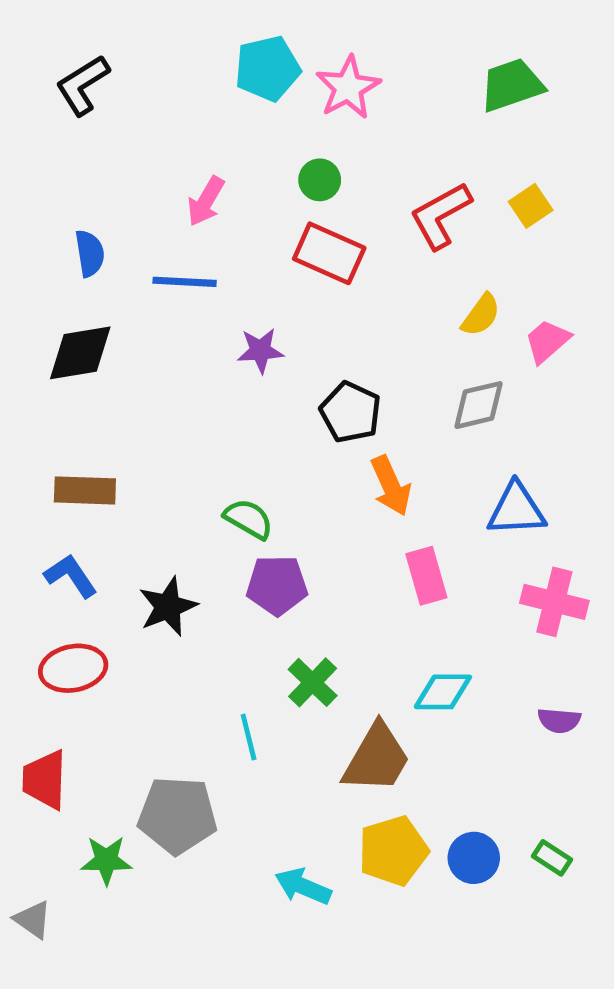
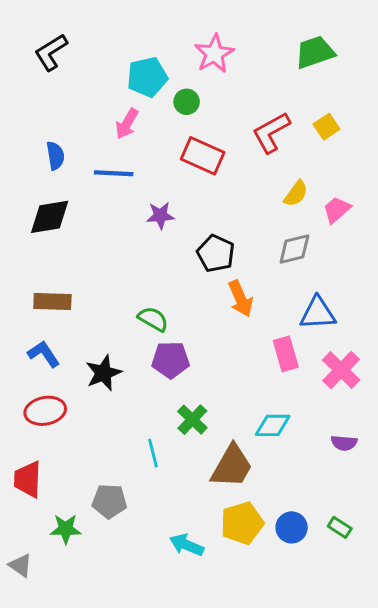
cyan pentagon: (268, 68) -> (147, 77), moved
green circle: (320, 180) -> (187, 102), moved
pink rectangle: (426, 576) -> (286, 354), moved
pink cross: (554, 602) -> (341, 370), turned 30
gray pentagon: (177, 815) -> (109, 501), size x0.7

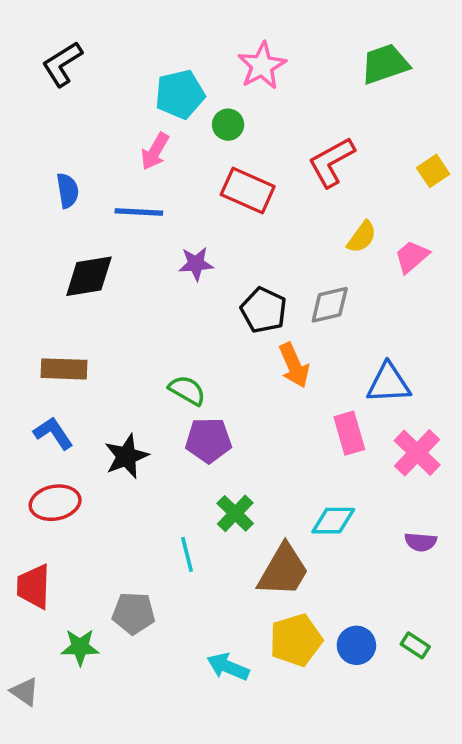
yellow square: (327, 127) -> (433, 171), moved
black diamond: (50, 217) -> (89, 276), moved
gray diamond: (294, 249) -> (330, 305), moved

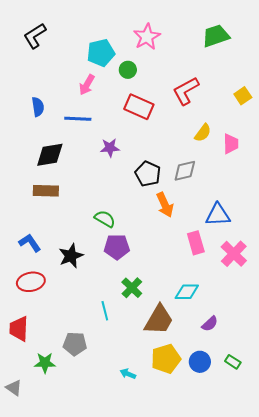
pink trapezoid: (412, 257) -> (231, 144), turned 130
brown rectangle: (64, 369) -> (46, 191), moved
purple semicircle: (421, 542) -> (210, 324), moved, turned -48
cyan arrow: (228, 667) -> (128, 374), size x0.7

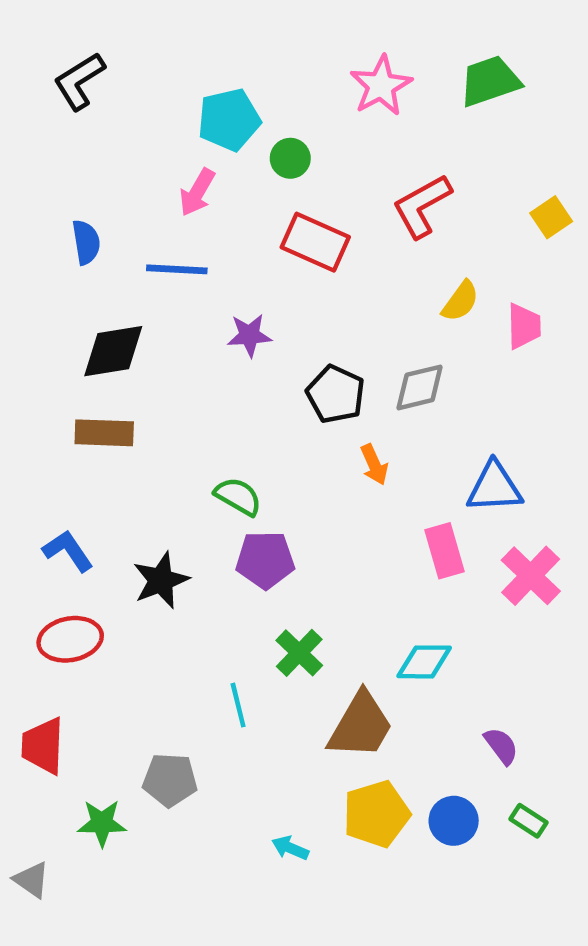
pink star: (147, 37) -> (381, 86), moved
orange arrow: (165, 205) -> (374, 465), size x0.7
purple semicircle: (210, 324) -> (501, 746), moved, turned -84

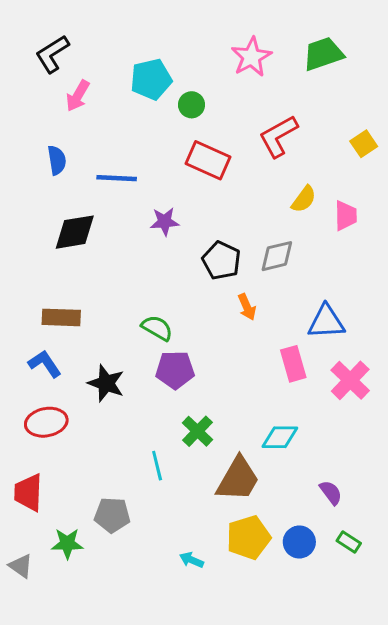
pink arrow: (197, 192) -> (78, 96), moved
brown rectangle: (104, 433) -> (61, 317), moved
black star: (161, 580) -> (106, 383), turned -30
gray triangle: (32, 880) -> (21, 566), moved

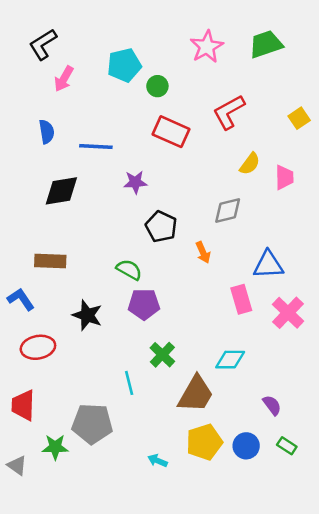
black pentagon: (221, 261) -> (161, 227), moved
blue L-shape: (45, 364) -> (21, 299), moved
gray pentagon: (112, 515) -> (92, 424), size x1.4

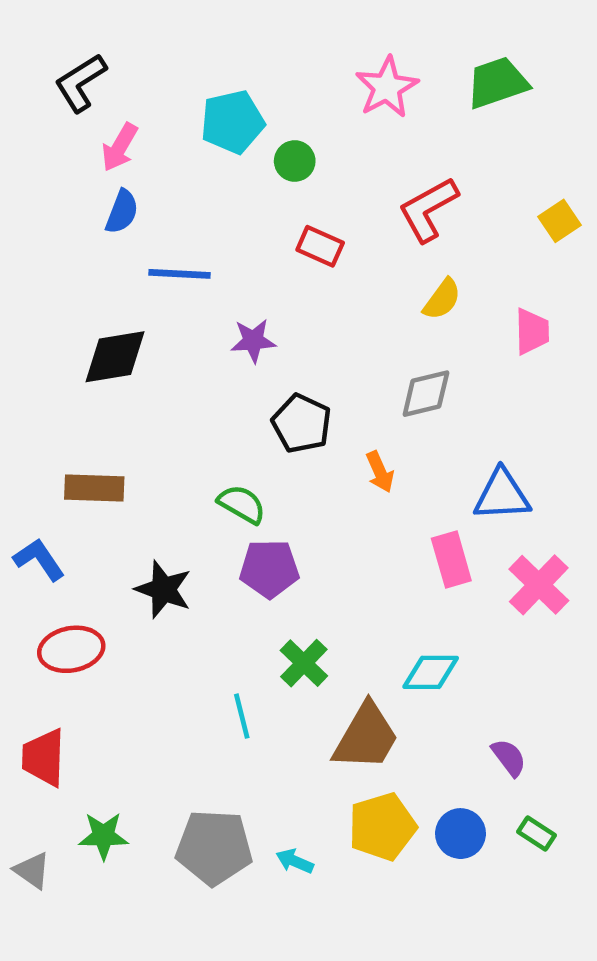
blue semicircle: (47, 132) -> (122, 212), moved, turned 30
red rectangle: (171, 132) -> (320, 246), size x0.7
yellow semicircle: (250, 164) -> (442, 299), moved
gray pentagon: (92, 424) -> (214, 847), moved

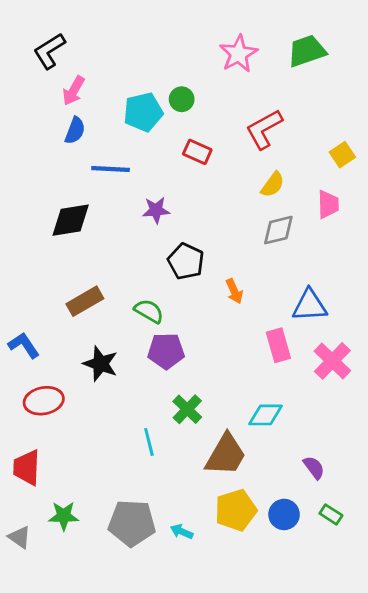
cyan pentagon: (232, 122) -> (143, 112), moved
yellow square: (560, 221) -> (342, 155), moved
gray diamond: (426, 394) -> (278, 230), moved
brown rectangle: (94, 488) -> (85, 301), moved, turned -32

